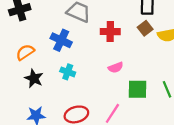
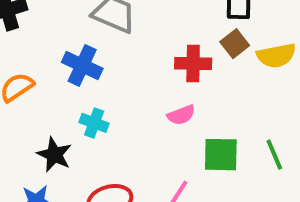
red cross: (110, 32) -> (193, 63), moved
black star: (34, 78) -> (54, 155), moved

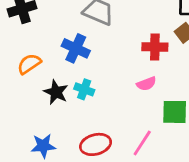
black star: (54, 155) -> (56, 92), moved

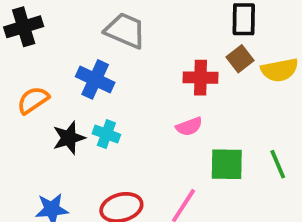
black star: (56, 92) -> (69, 138), turned 30

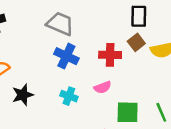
blue cross: (95, 79) -> (66, 56), moved
cyan cross: (106, 134) -> (69, 96), moved

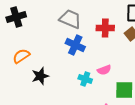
red cross: (110, 55) -> (105, 28), moved
cyan cross: (69, 96) -> (85, 79), moved

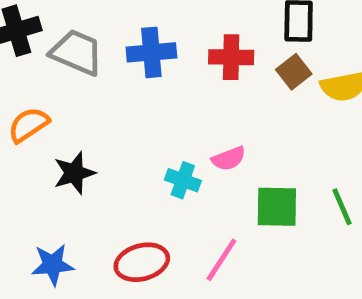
gray trapezoid: (70, 19) -> (77, 52), moved
blue cross: (75, 45) -> (151, 52), moved, turned -30

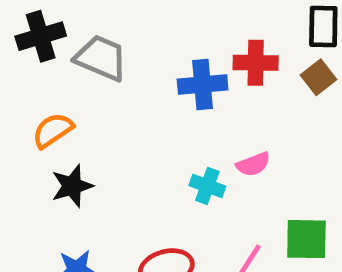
blue cross: (151, 52) -> (203, 84), moved
black star: (74, 173) -> (72, 186), moved
green square: (277, 207) -> (306, 239), moved

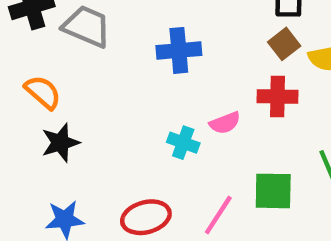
red cross: (256, 63) -> (278, 97), moved
orange semicircle: (53, 130) -> (43, 92), turned 75

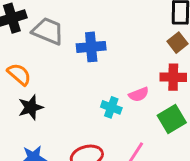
blue cross: (179, 50) -> (91, 47), moved
green square: (273, 191) -> (172, 119), moved, turned -32

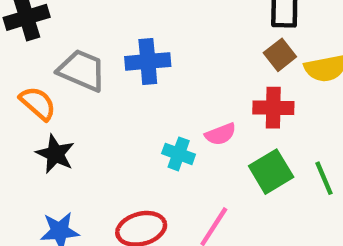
gray trapezoid: (48, 31) -> (82, 70), moved
black star: (31, 107) -> (55, 154), turned -30

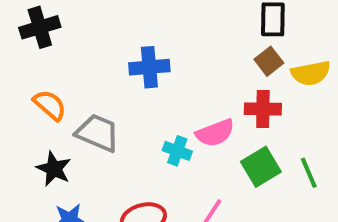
gray trapezoid: (82, 70) -> (98, 133), moved
pink semicircle: (220, 134) -> (215, 133), size x1.4
black star: (55, 154) -> (54, 169), moved

